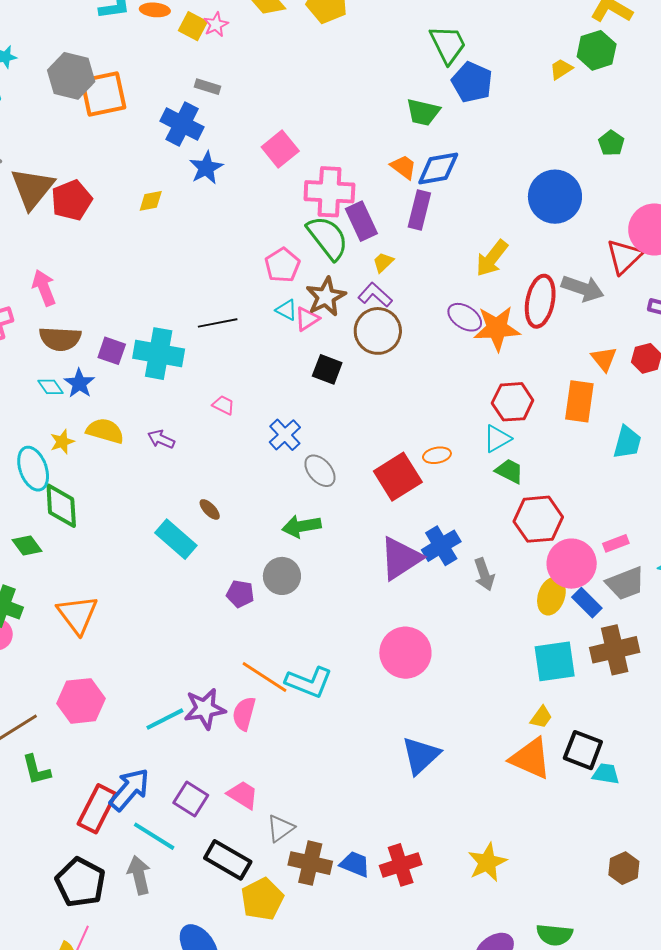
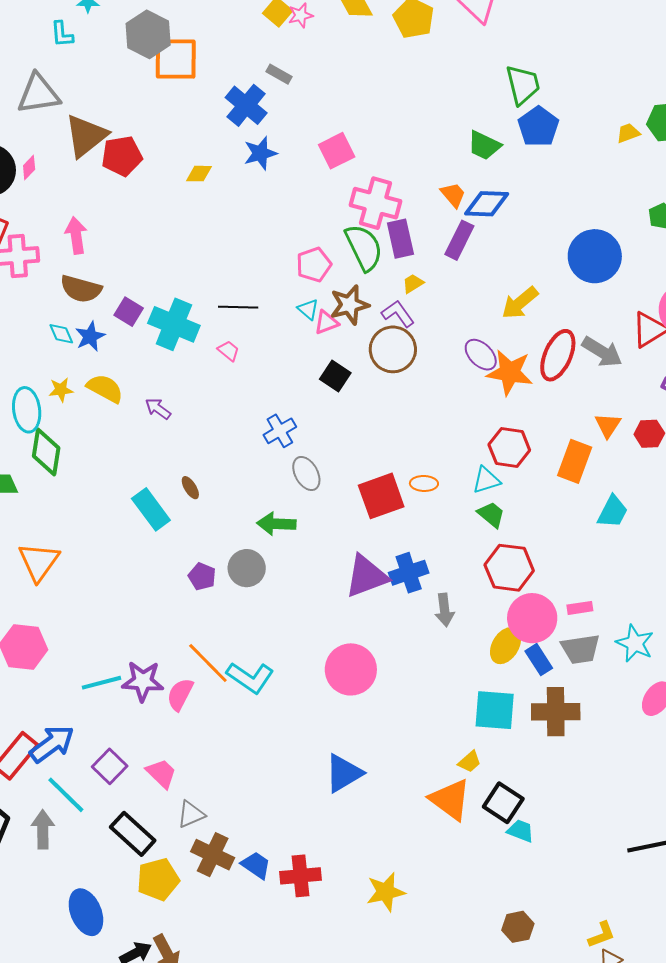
pink trapezoid: (223, 405) -> (229, 351), moved

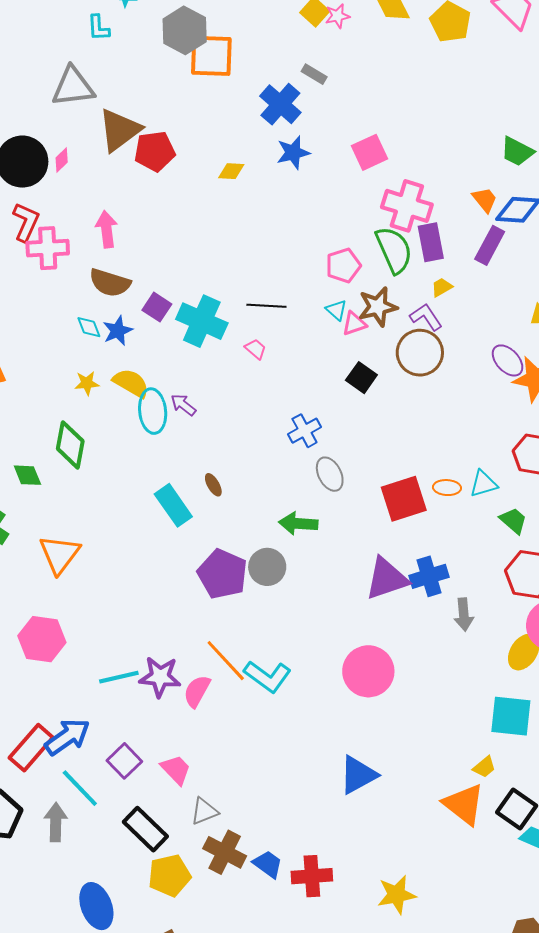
cyan ellipse: (27, 410) -> (153, 411), moved
cyan triangle: (486, 480) -> (483, 484), moved
purple pentagon: (202, 576) -> (222, 574), size x1.8

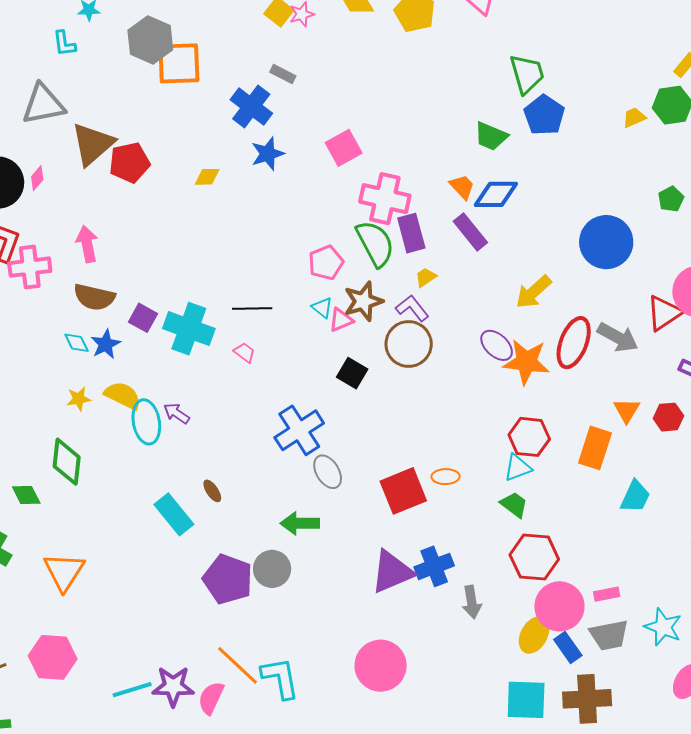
purple rectangle: (490, 245) -> (470, 232), turned -63
blue cross: (304, 431) -> (299, 430), size x1.5
cyan triangle: (483, 484) -> (518, 468), moved
cyan L-shape: (267, 676) -> (280, 678), turned -132

